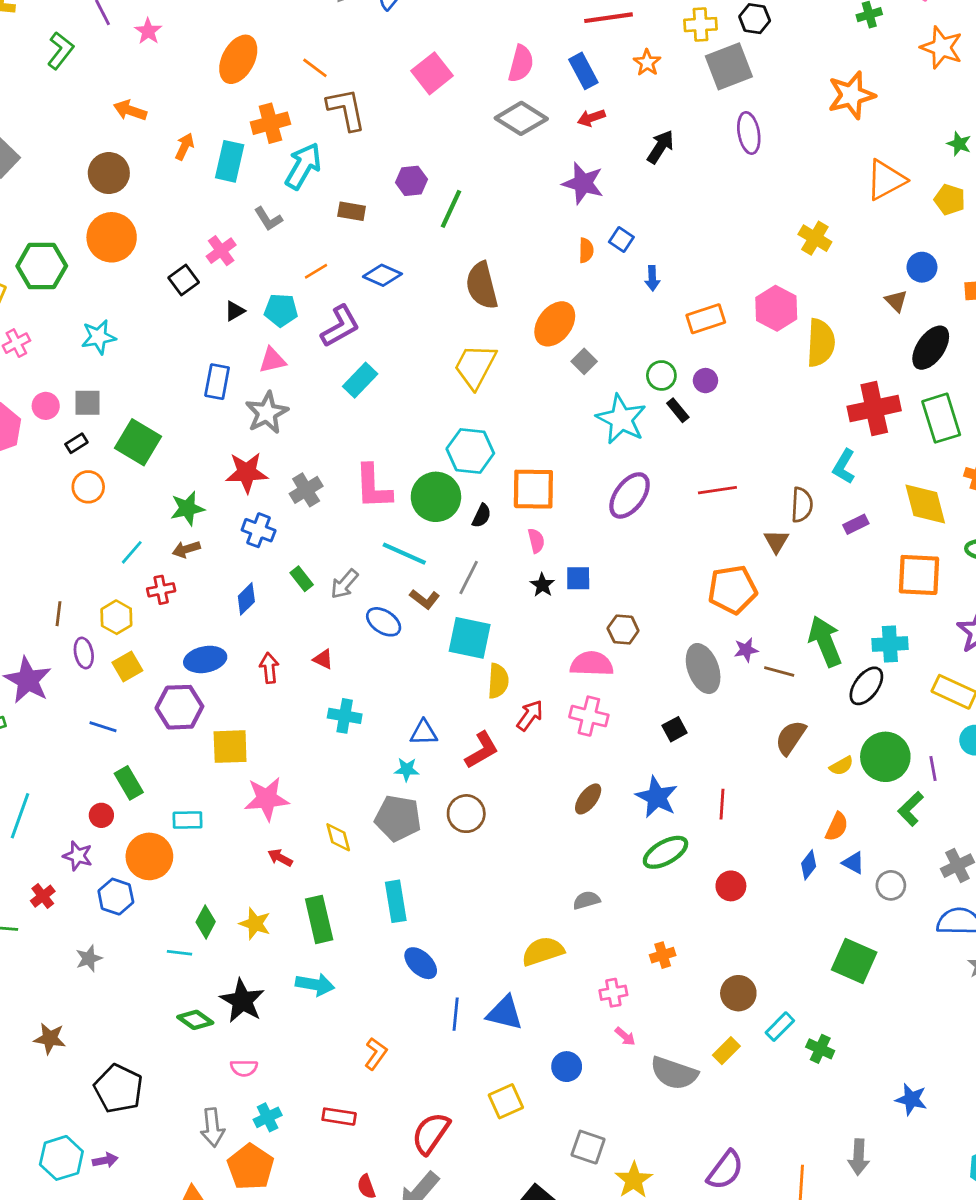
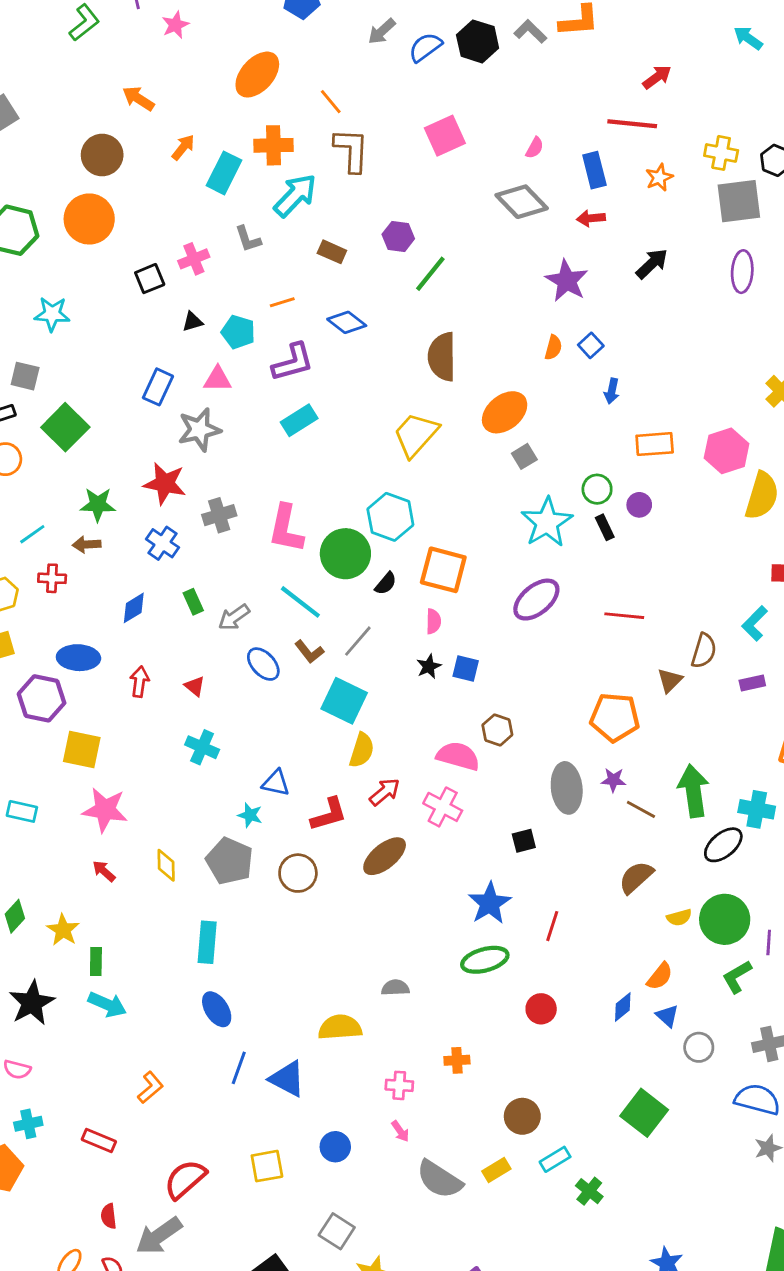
pink semicircle: (521, 64) -> (535, 148), size x0.6
brown ellipse: (588, 799) -> (385, 856), moved, size x1.4
green rectangle: (319, 919) -> (96, 961), moved, size x0.6

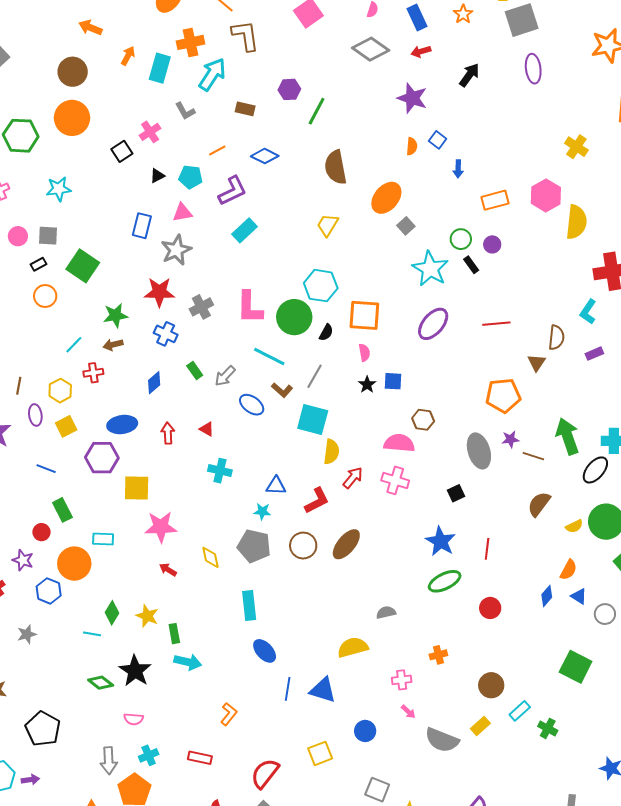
yellow trapezoid: (416, 435) -> (328, 225), size x0.7
brown ellipse: (385, 856) -> (346, 544), moved

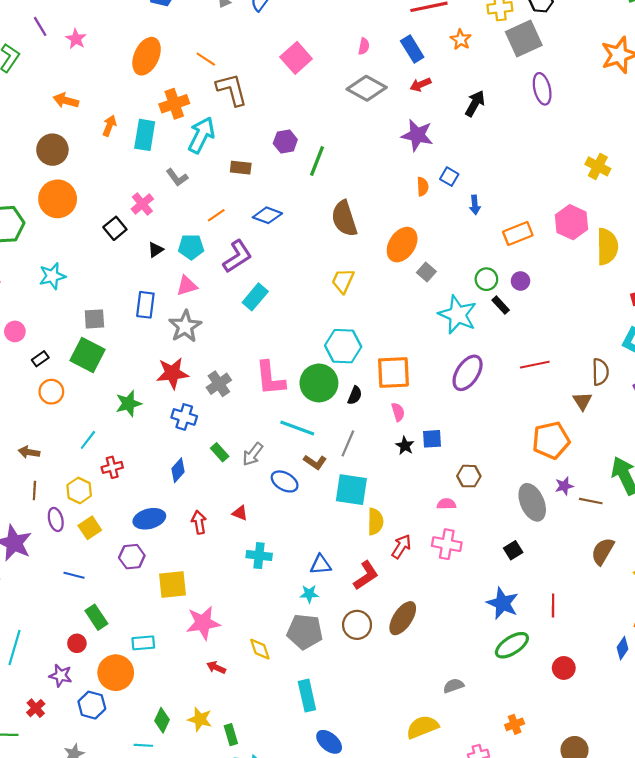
gray square: (48, 236) -> (94, 319), moved
brown arrow: (113, 345) -> (29, 452), moved, turned 30
pink semicircle: (399, 443) -> (446, 504), size x0.6
purple hexagon: (102, 458) -> (132, 557), size x0.7

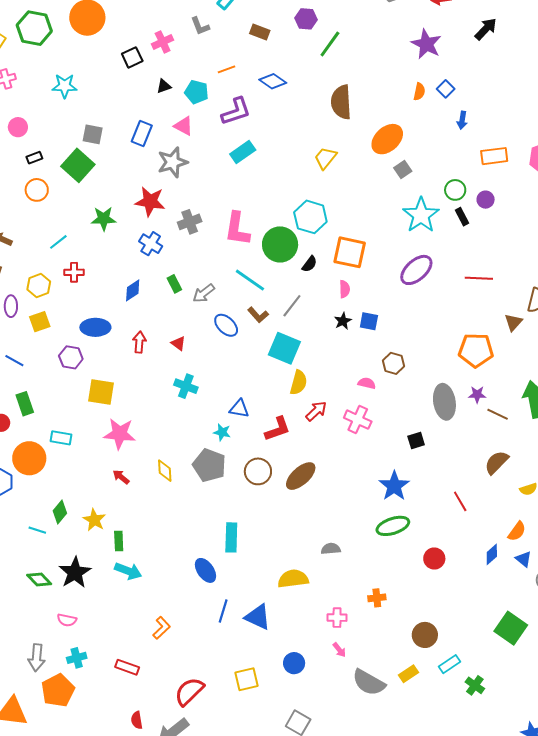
pink triangle: (187, 286) -> (184, 126), turned 30
red line: (553, 606) -> (460, 501), moved, turned -45
cyan rectangle: (307, 696) -> (231, 537), moved

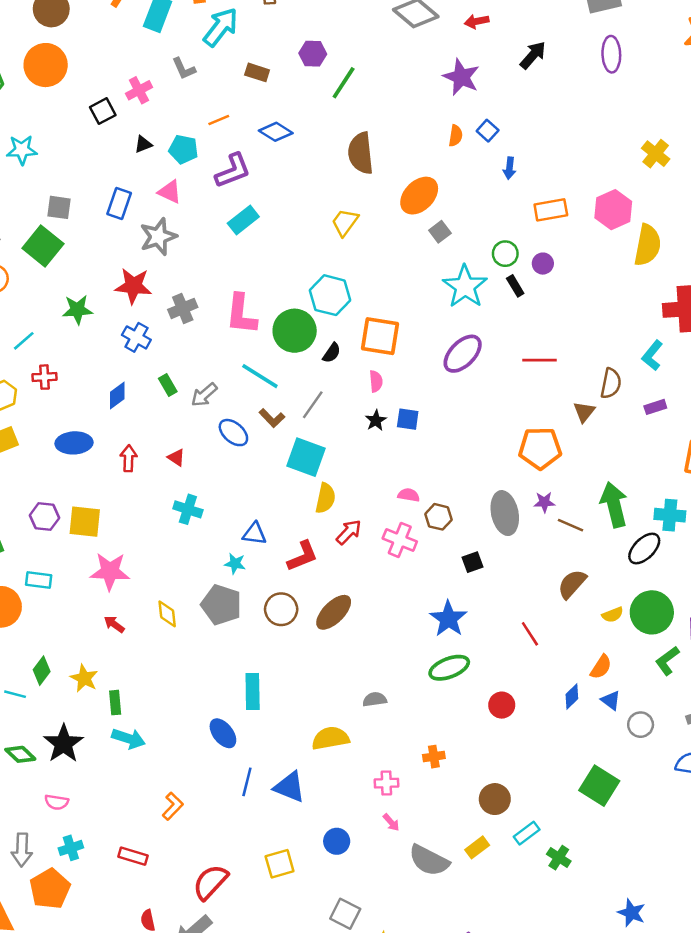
purple hexagon: (71, 357) -> (45, 517), moved
brown hexagon: (393, 363) -> (439, 517), moved

